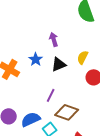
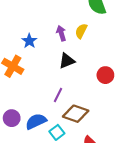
yellow semicircle: (83, 57) -> (81, 31), moved
blue star: (36, 59) -> (29, 41), moved

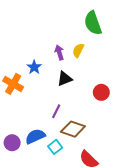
blue star: (29, 41) -> (34, 67), moved
purple circle: (12, 118) -> (12, 143), moved

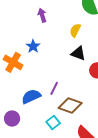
purple arrow: (59, 52) -> (42, 15), moved
black triangle: (65, 79) -> (78, 53), moved, turned 42
blue semicircle: (35, 136) -> (31, 96), moved

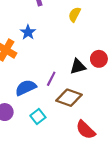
black triangle: (78, 53) -> (78, 67), moved, turned -35
cyan square: (53, 123) -> (38, 117), moved

